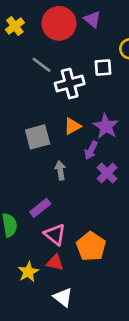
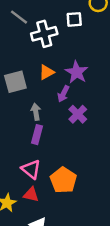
purple rectangle: (40, 208) -> (37, 135), moved, turned -36

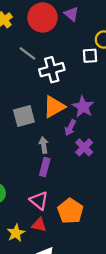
white square: (74, 19) -> (90, 56), moved
orange triangle: (47, 72) -> (54, 107), size x1.5

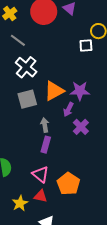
gray line: (27, 53) -> (18, 40), moved
white cross: (52, 70) -> (26, 67), moved, turned -35
purple star: (83, 107) -> (80, 91), turned -30

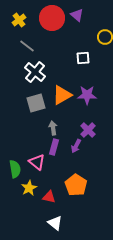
white square: (86, 45) -> (83, 58), moved
purple arrow: (68, 109) -> (76, 146), moved
pink triangle: (41, 174) -> (37, 162), moved
yellow star: (20, 203) -> (29, 188), moved

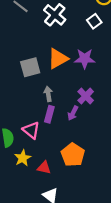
white square: (83, 58) -> (94, 21), moved, turned -32
white cross: (35, 72) -> (55, 15), moved

